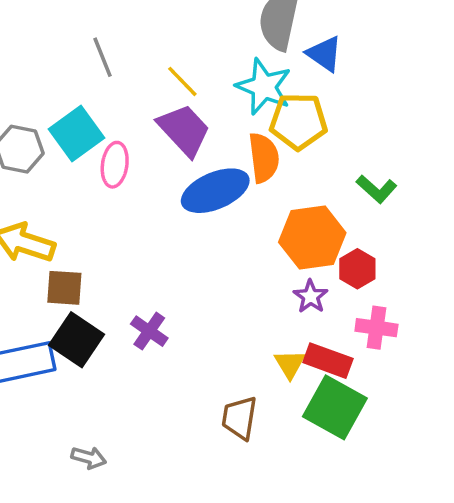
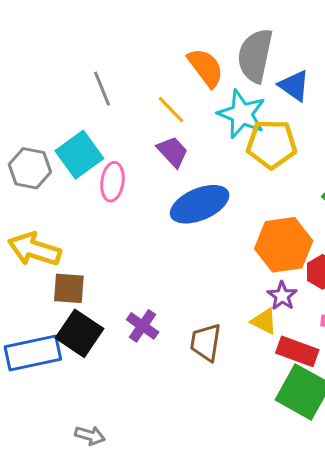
purple trapezoid: (184, 130) -> (173, 152), size x0.7
orange semicircle: (264, 158) -> (206, 68), moved, turned -30
yellow triangle: (290, 364) -> (264, 321), moved, turned -32
brown trapezoid: (239, 418) -> (206, 342), moved

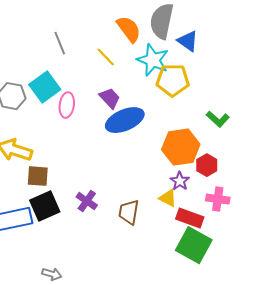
purple trapezoid: (173, 152) -> (110, 98), moved
black square: (79, 333) -> (45, 206), turned 32

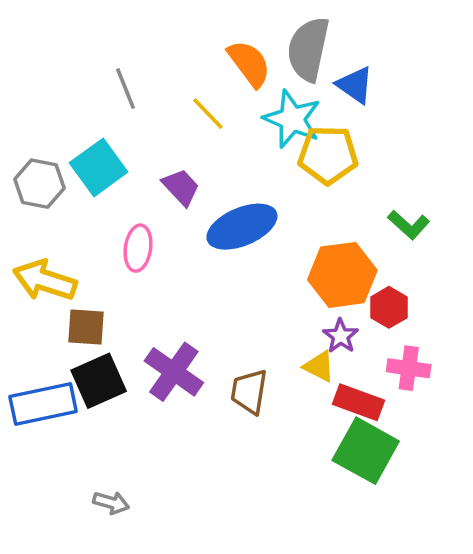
purple trapezoid: (110, 98) -> (181, 187), moved
pink ellipse: (67, 105) -> (138, 248), moved
purple cross: (87, 201) -> (174, 372), size x1.5

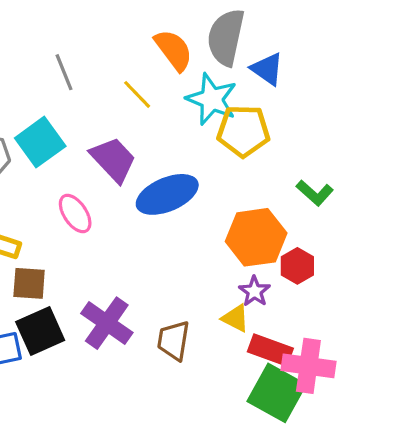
purple trapezoid: (181, 187) -> (113, 160), size x1.4
pink ellipse: (138, 248) -> (75, 213), turned -42
pink cross: (409, 368) -> (308, 366), moved, size x1.4

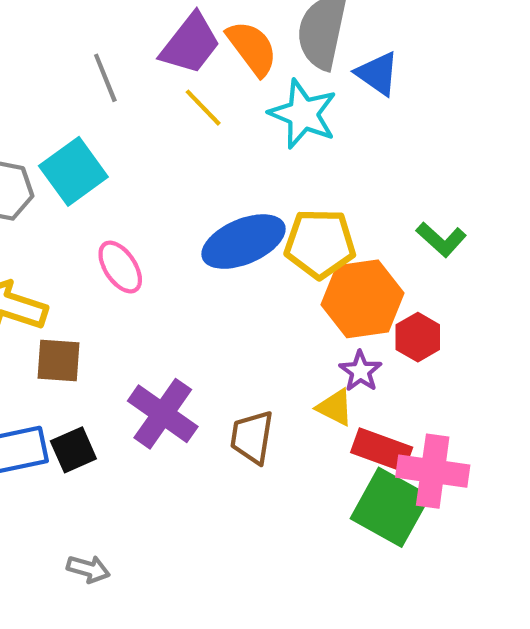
yellow pentagon: (243, 131) -> (320, 244), moved
purple trapezoid: (113, 160) -> (190, 44), moved, turned 81
black square: (40, 331) -> (73, 450), moved, size x0.7

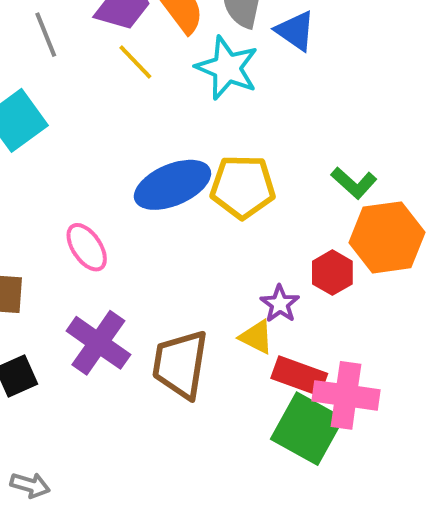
pink ellipse: (120, 267) -> (87, 247), moved
orange hexagon: (363, 299) -> (387, 237), moved
brown trapezoid: (252, 437) -> (180, 364), size x1.4

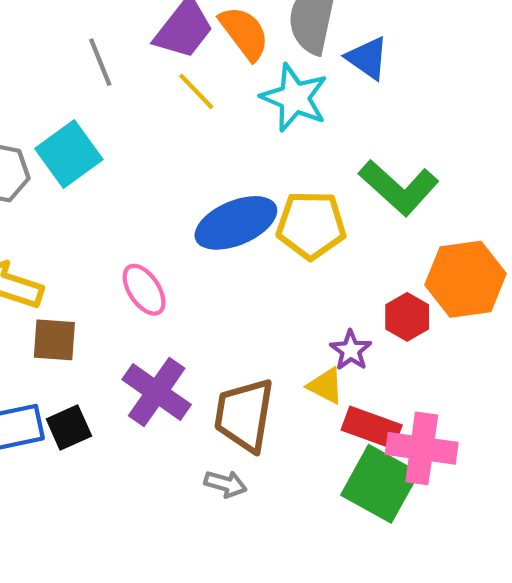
green L-shape: (354, 183) -> (399, 187), moved, size x1.6
gray arrow: (30, 485) -> (225, 484), moved

